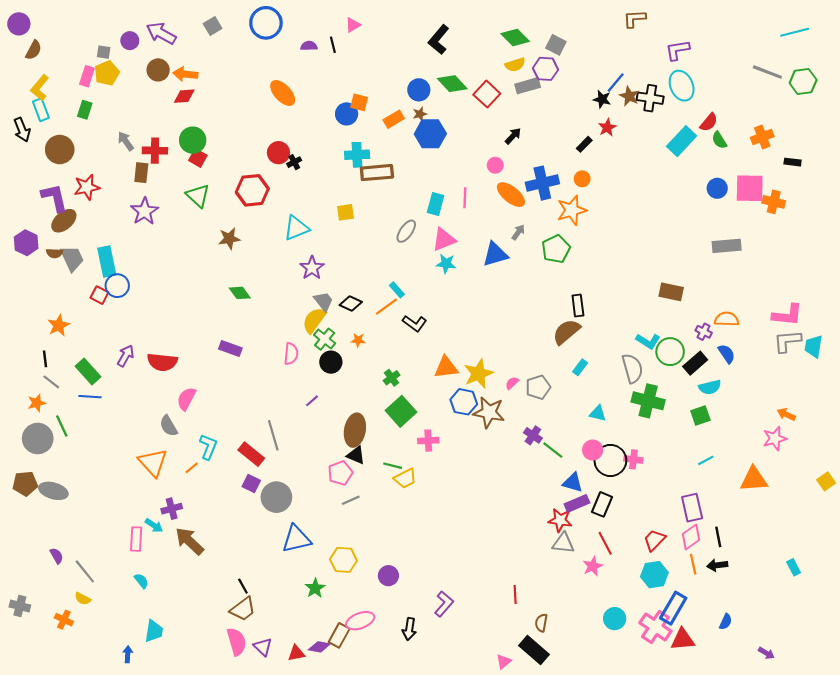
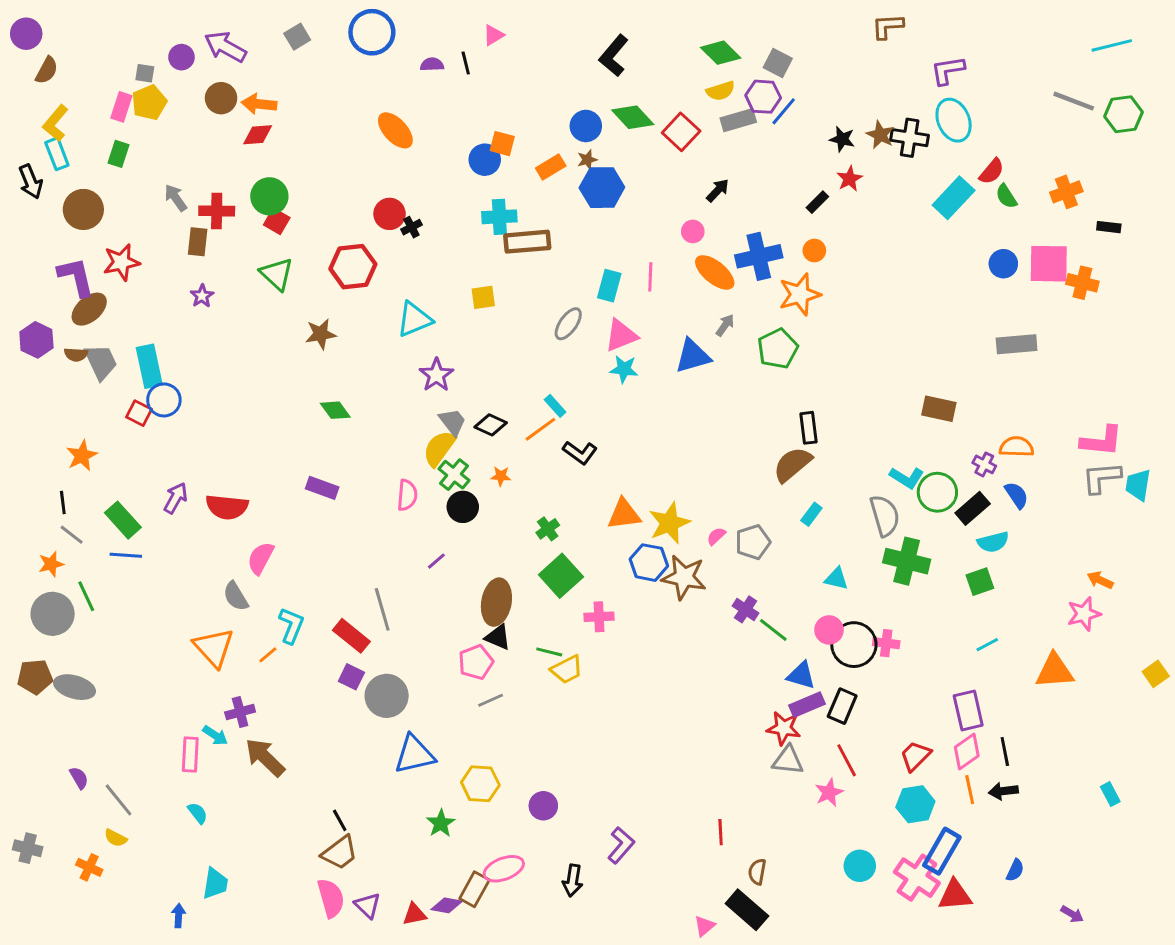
blue line: (616, 83) -> (784, 111), moved
purple star: (144, 211) -> (202, 296), size x0.6

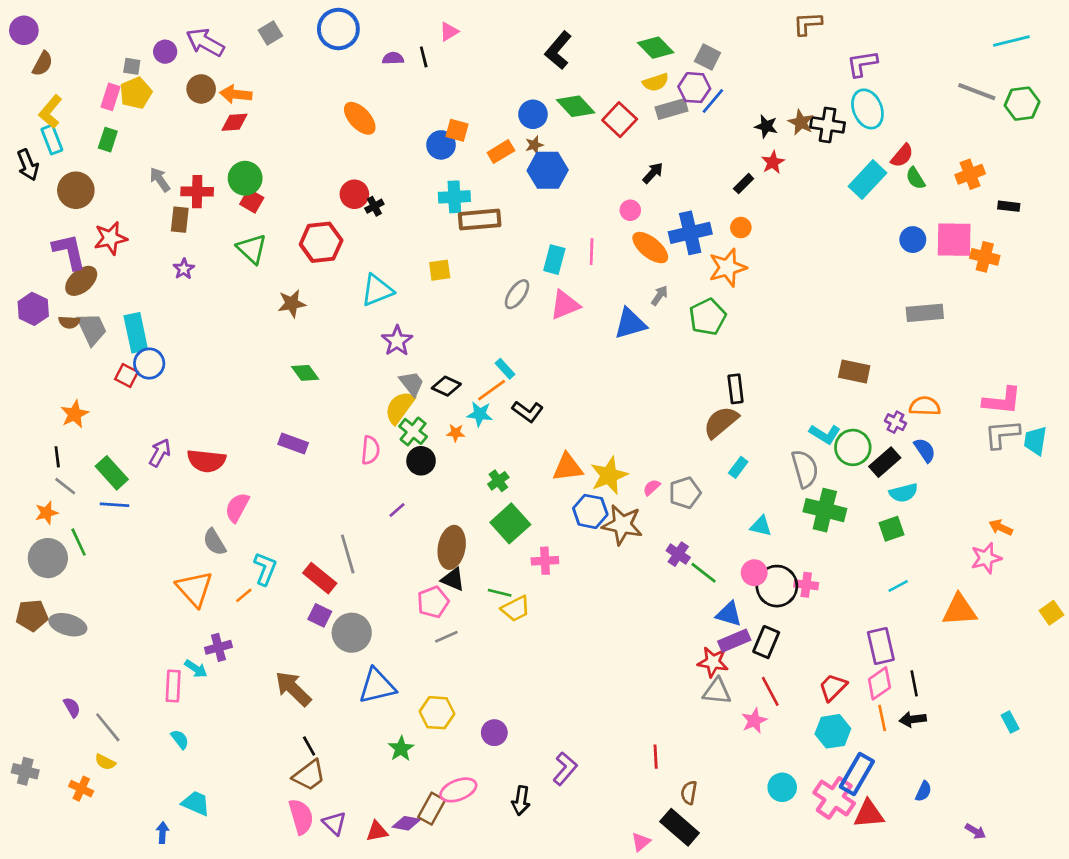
cyan star: (624, 369) -> (480, 414), moved
brown arrow: (265, 757) -> (293, 689), moved
cyan trapezoid: (215, 883) -> (196, 803), turned -76

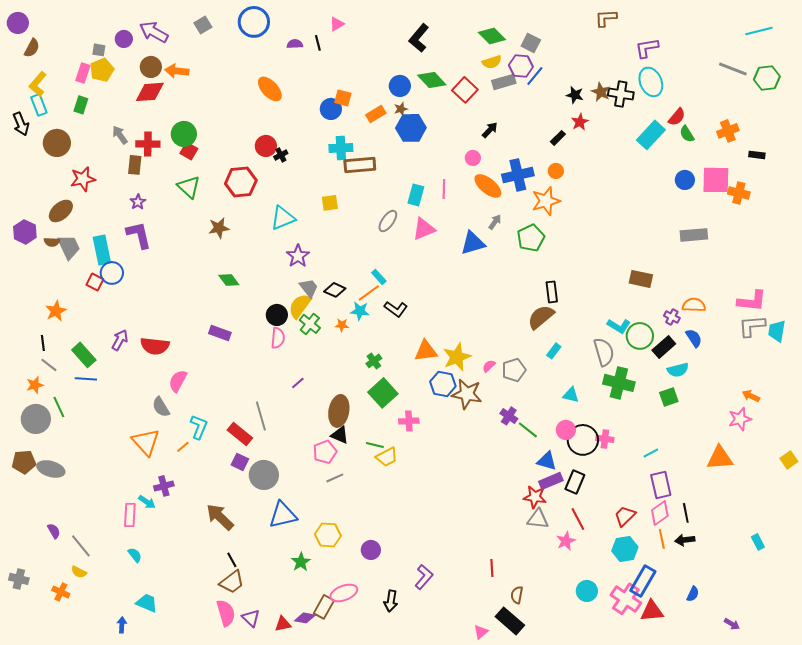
red diamond: (234, 122) -> (150, 92), moved, size x1.4
purple L-shape: (69, 252) -> (139, 235), moved
black circle: (421, 461) -> (277, 315), moved
cyan line: (898, 586) -> (651, 453), moved

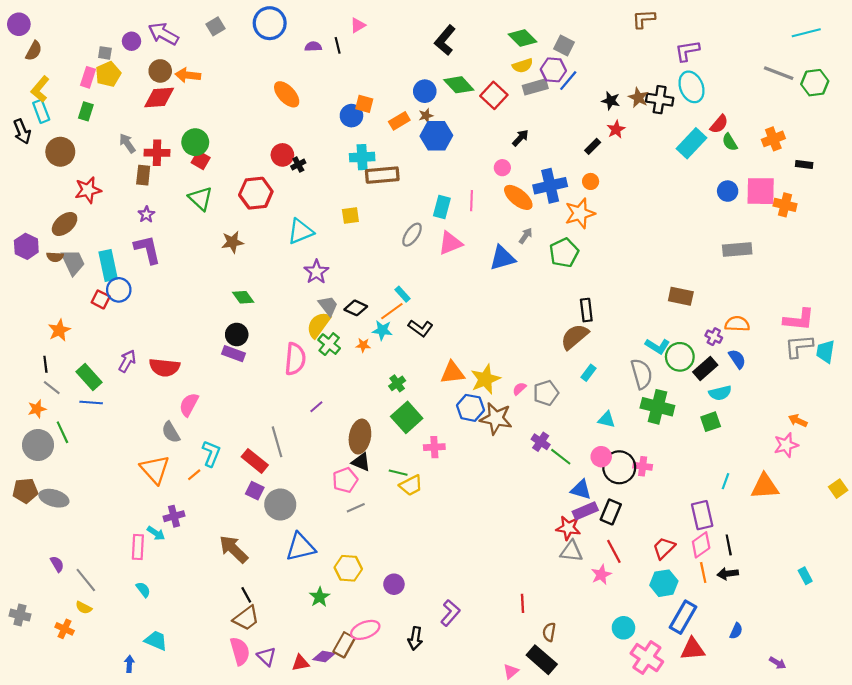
black circle: (277, 315) -> (237, 334), moved
pink semicircle: (278, 338) -> (295, 359), size x1.4
cyan line: (651, 453) -> (725, 481), moved, turned -42
pink cross: (626, 599) -> (647, 658), moved

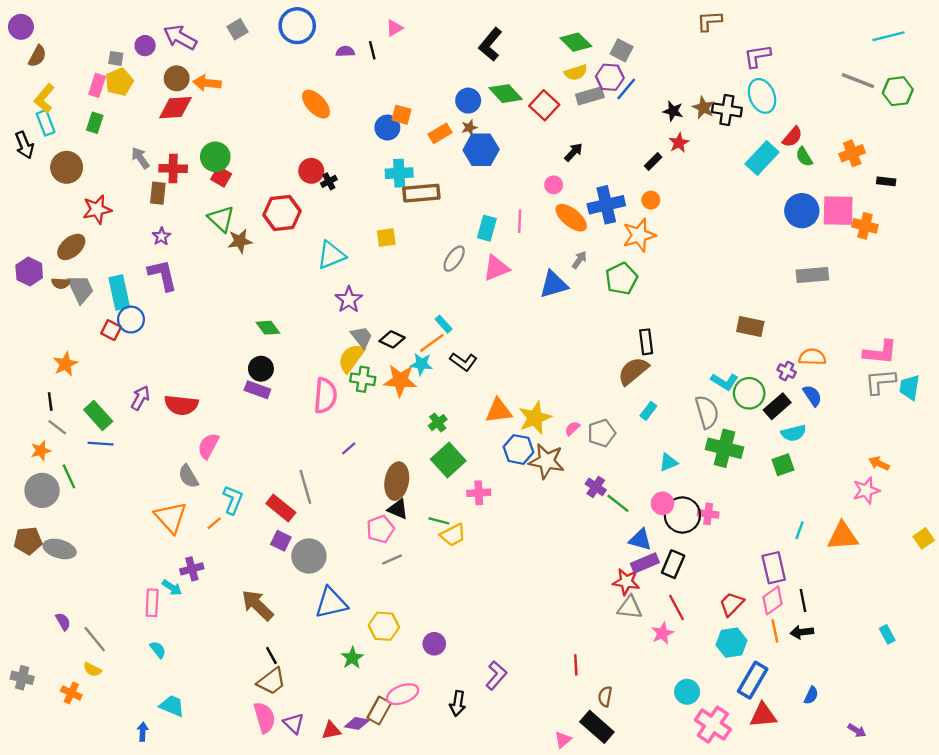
blue circle: (728, 191) -> (802, 211), size x1.5
brown star: (232, 242) -> (240, 241), moved
green cross: (329, 344) -> (363, 379), turned -30
orange star: (363, 345) -> (400, 380), size x2.0
cyan triangle: (606, 420) -> (668, 462), turned -36

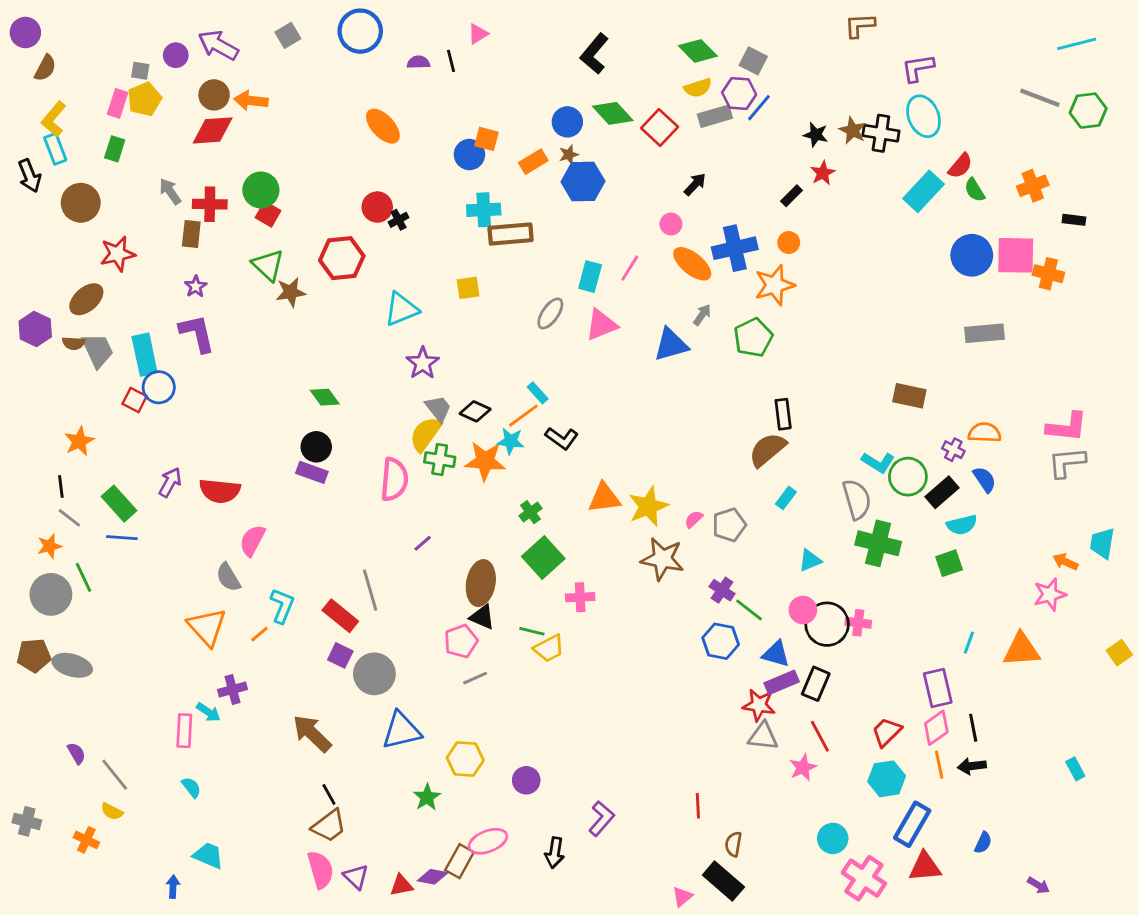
pink line: (520, 221) -> (630, 268), turned 30
cyan trapezoid: (910, 387) -> (1102, 543), moved
blue hexagon: (518, 449) -> (721, 641), moved

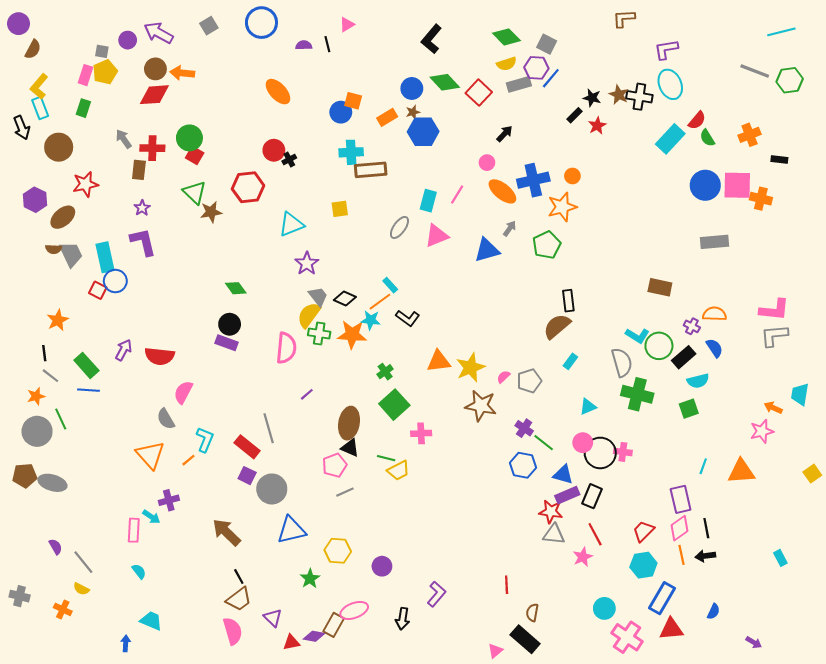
black rectangle: (792, 196) -> (574, 115), moved
purple hexagon: (35, 329) -> (35, 200), moved
purple triangle: (356, 877) -> (273, 618), moved

